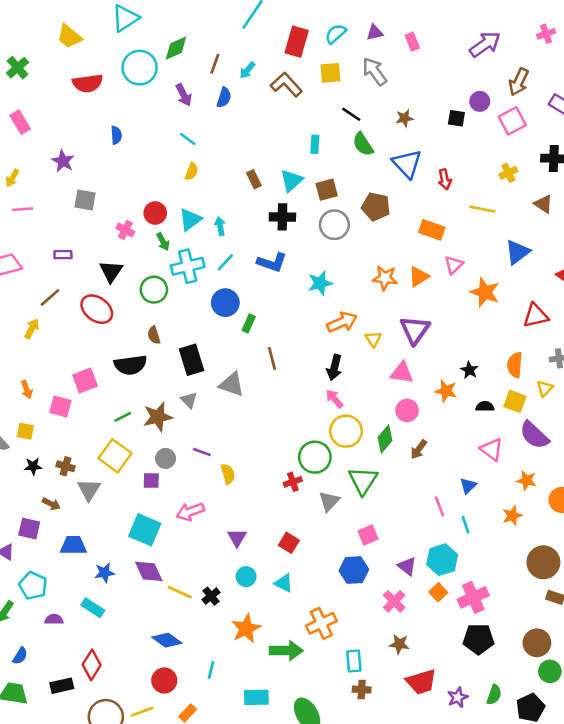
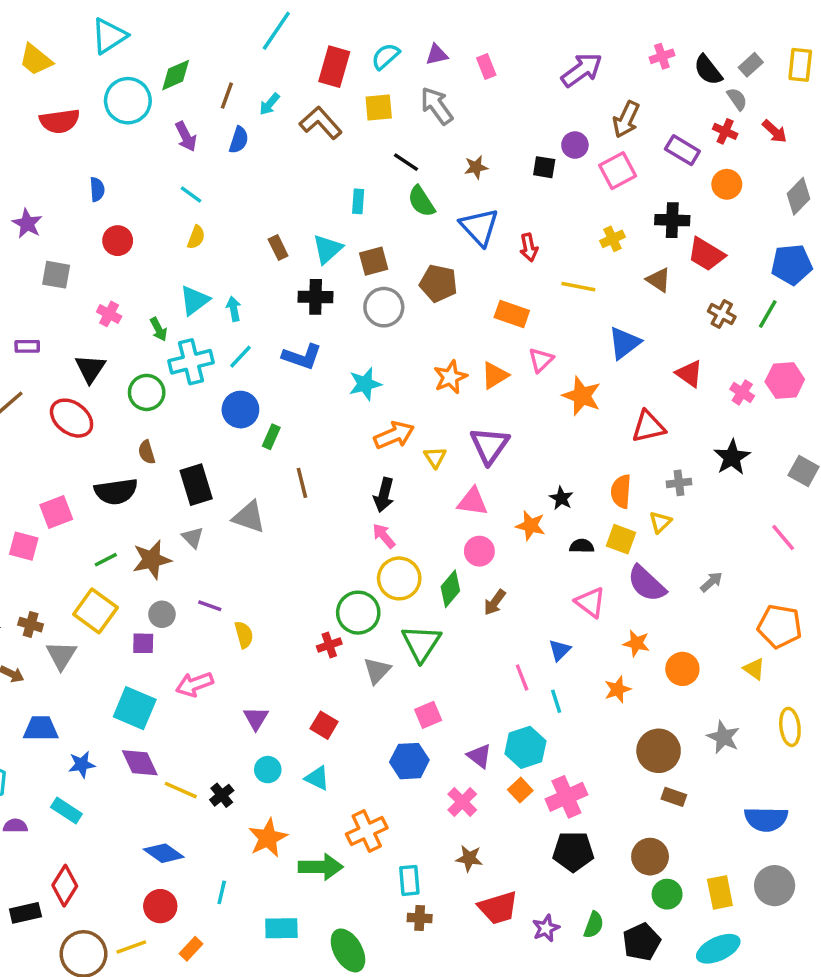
red circle: (155, 213) -> (118, 241), moved
orange star: (385, 278) -> (450, 377), turned -30

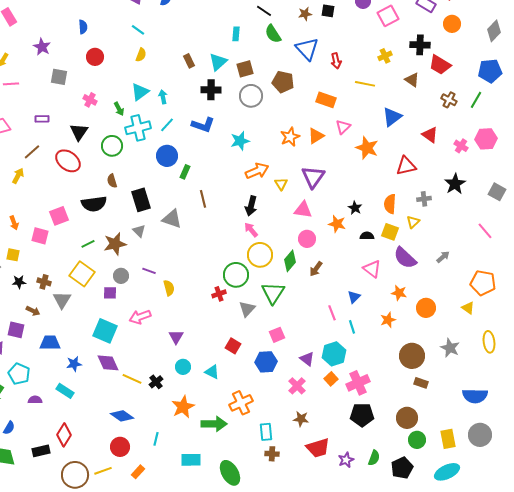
black square: (544, 167) -> (328, 11), moved
red square: (324, 725) -> (233, 346), moved

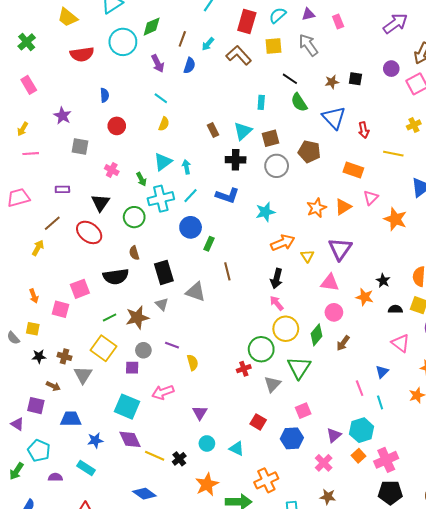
purple triangle: (307, 359) -> (334, 435), turned 42

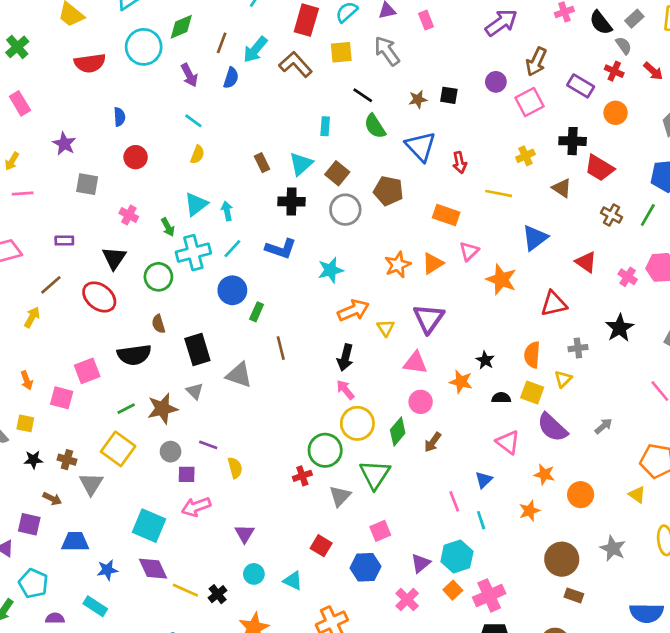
cyan arrow: (208, 44) -> (255, 50), size x1.5
brown square: (270, 138) -> (337, 173), turned -36
purple square: (132, 368) -> (187, 474), moved

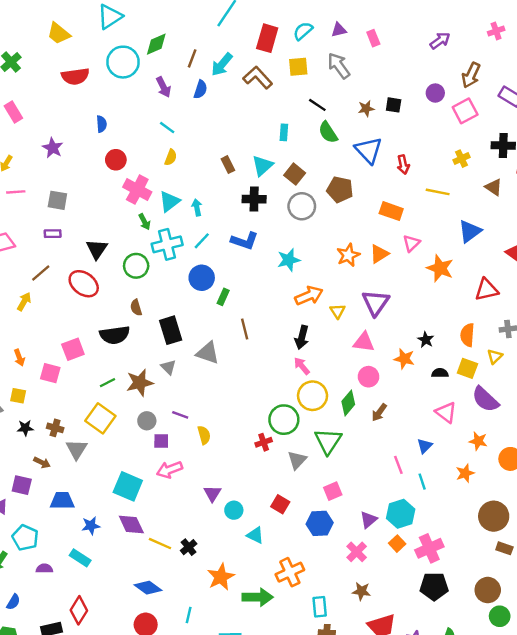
purple arrow: (501, 23) -> (440, 41), size x0.7
gray square: (87, 184) -> (57, 200), moved
pink cross: (129, 215) -> (137, 190), moved, size x1.6
cyan circle: (254, 574) -> (234, 510), moved

